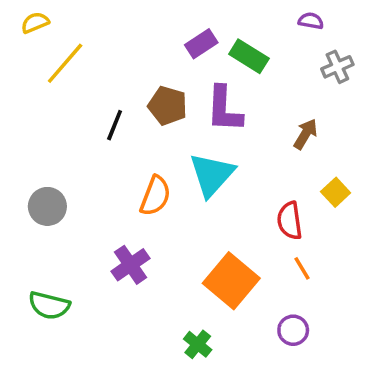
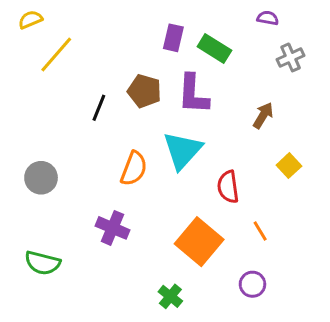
purple rectangle: (201, 44) -> (173, 38), turned -44
red semicircle: (290, 221) -> (228, 187), moved
purple cross: (131, 265) -> (113, 228), turned -32

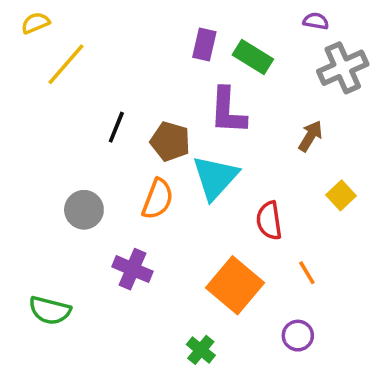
gray cross: (290, 58) -> (343, 68), size x1.5
brown pentagon: (144, 91) -> (170, 141), moved
gray circle: (41, 178) -> (84, 210), moved

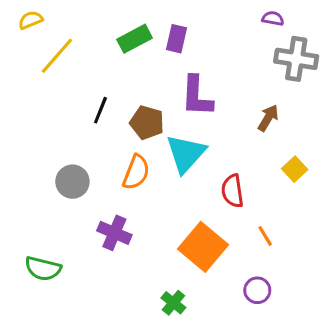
green rectangle: (253, 57) -> (135, 39), moved, turned -60
gray cross: (343, 68) -> (296, 59), turned 33

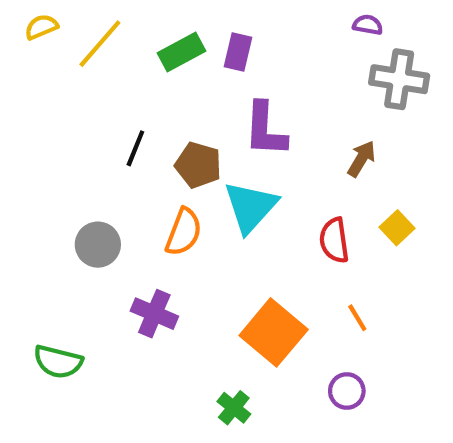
yellow line: (57, 56) -> (100, 44), moved
red semicircle: (232, 191) -> (334, 240), moved

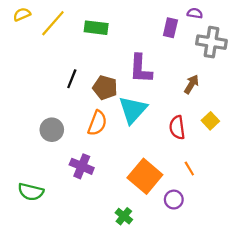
green rectangle: (182, 52) -> (96, 28), turned 35
purple rectangle: (238, 52) -> (170, 28), moved
purple circle: (347, 391) -> (174, 200), moved

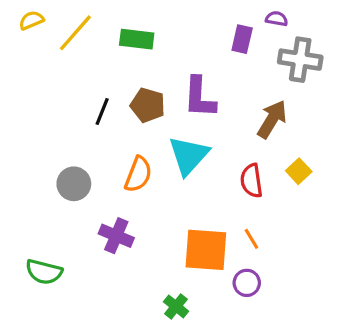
brown arrow: (192, 84) -> (272, 119), size x1.4
brown pentagon: (105, 88) -> (148, 105), moved
orange line: (189, 169) -> (251, 239), moved
orange square: (145, 176) -> (206, 250), turned -36

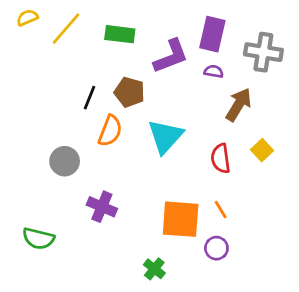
purple semicircle: (277, 19) -> (214, 71), moved
purple rectangle: (242, 39) -> (212, 34), size x1.4
purple L-shape: (200, 97) -> (171, 56), moved, turned -114
orange semicircle: (138, 174) -> (110, 131), moved

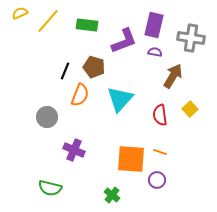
orange line: (221, 210) -> (160, 152), turned -40
green semicircle: (38, 238) -> (50, 188), moved

